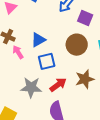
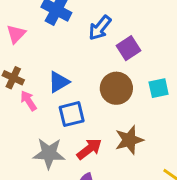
purple square: (85, 18) -> (128, 48), turned 35

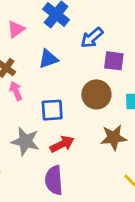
purple square: (128, 48) -> (114, 61), turned 30
blue triangle: (59, 82) -> (48, 59), moved
brown star: (129, 140) -> (114, 138), moved

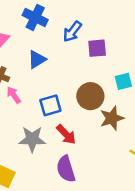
brown circle: (96, 94) -> (90, 96), moved
red arrow: (62, 144) -> (66, 134), turned 85

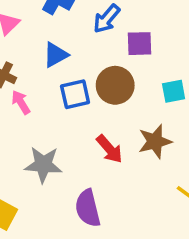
brown circle: (90, 96) -> (115, 85), moved
blue square: (50, 105) -> (75, 94), moved
red arrow: (66, 134) -> (109, 149), moved

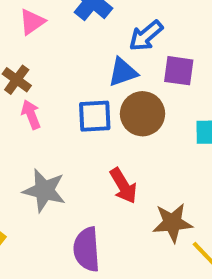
blue triangle: (56, 55) -> (123, 72), moved
brown star: (155, 141) -> (172, 223), moved

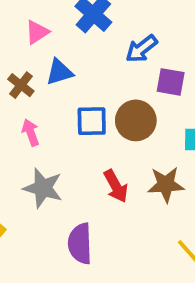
blue triangle: (123, 72) -> (59, 72), moved
pink arrow: (31, 114) -> (31, 132), moved
brown star: (172, 223) -> (166, 184), moved

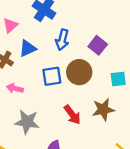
blue arrow: (141, 49) -> (62, 40), moved, turned -30
purple square: (171, 82) -> (98, 45), turned 36
pink arrow: (31, 132) -> (15, 88), turned -49

